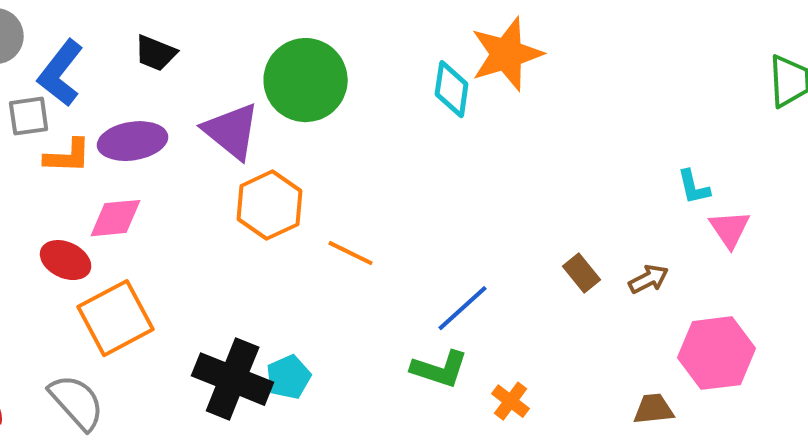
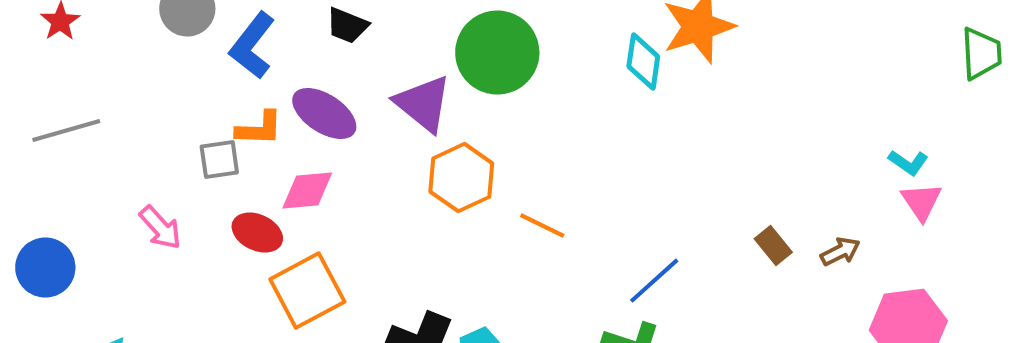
gray square: (29, 116) -> (219, 160), moved
purple ellipse: (133, 141) -> (324, 114), turned 42
cyan L-shape: (694, 187) -> (908, 163), moved, turned -42

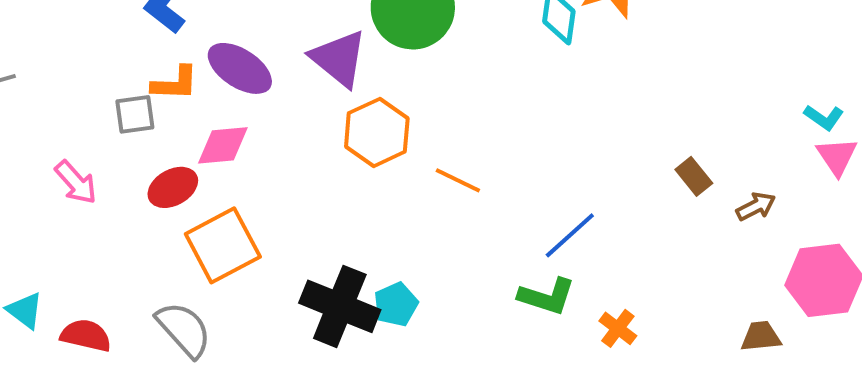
red ellipse: (257, 233) -> (173, 187), turned -54
brown rectangle: (773, 246) -> (694, 176), moved

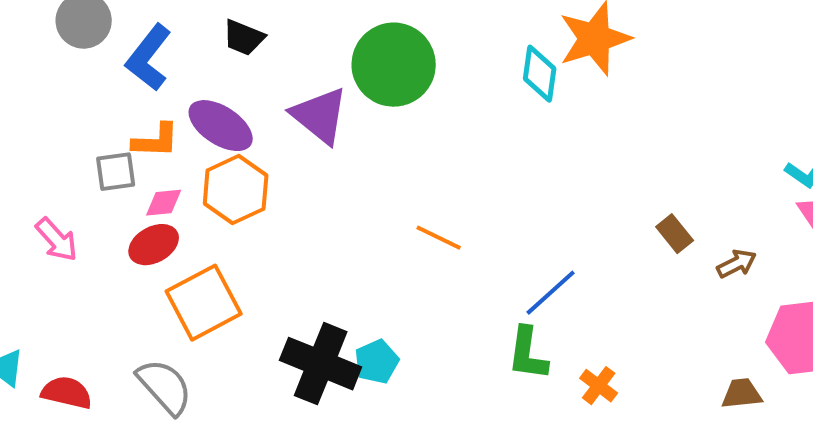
orange hexagon: (377, 132) -> (236, 190), moved
pink diamond: (223, 145) -> (164, 203), moved, size x0.7
green L-shape: (547, 296) -> (528, 354), turned 80

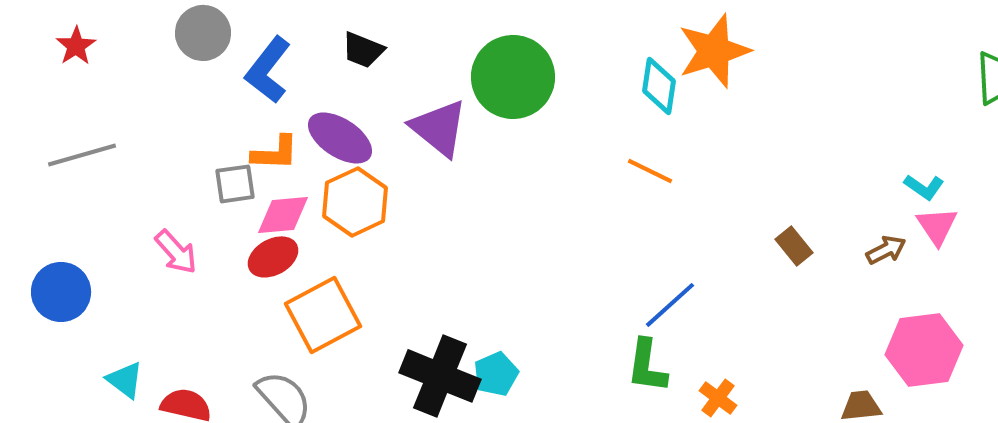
pink diamond: (164, 203) -> (283, 215), size x1.4
orange line: (439, 238) -> (650, 171), moved
brown arrow: (737, 264) -> (886, 250), moved

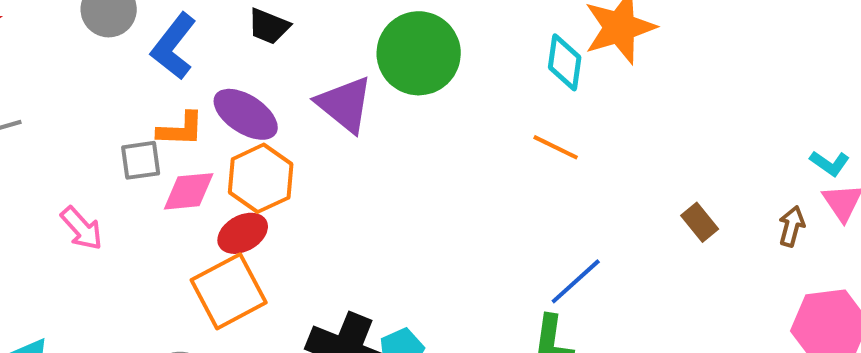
brown arrow: (886, 250) -> (792, 226), turned -48
red ellipse: (273, 257) -> (243, 233), moved

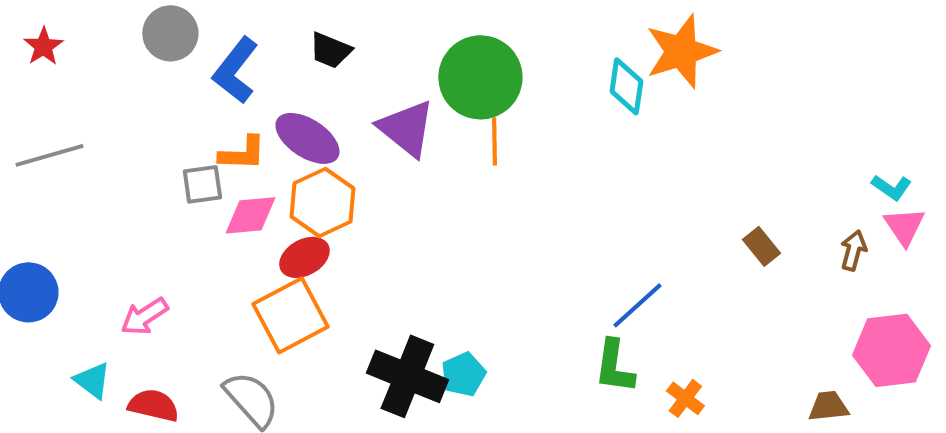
orange line: (556, 147) -> (494, 141), moved, turned 63
pink arrow: (82, 228) -> (144, 316), moved, turned 99

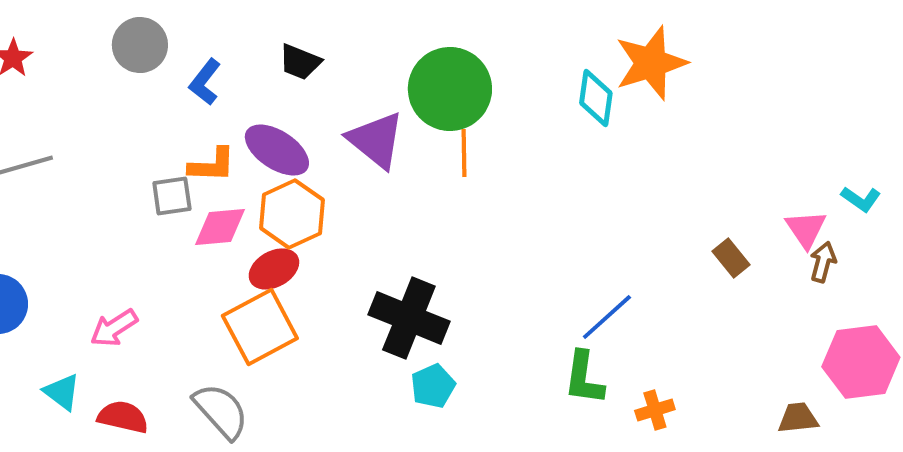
blue L-shape: (235, 70) -> (205, 82), size x0.7
pink triangle: (904, 226) -> (806, 229), moved
black cross: (407, 376) -> (409, 318), moved
orange cross: (685, 398) -> (655, 410), turned 36

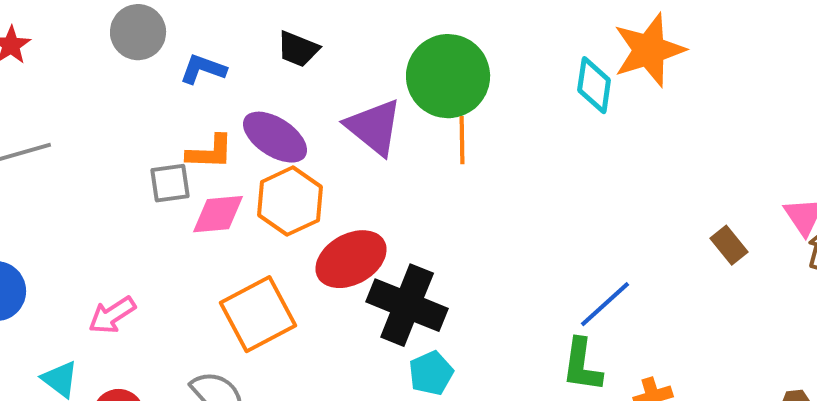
blue L-shape: (205, 82) -> (203, 69), turned 72
red ellipse: (274, 269) -> (351, 259), moved, size x1.4

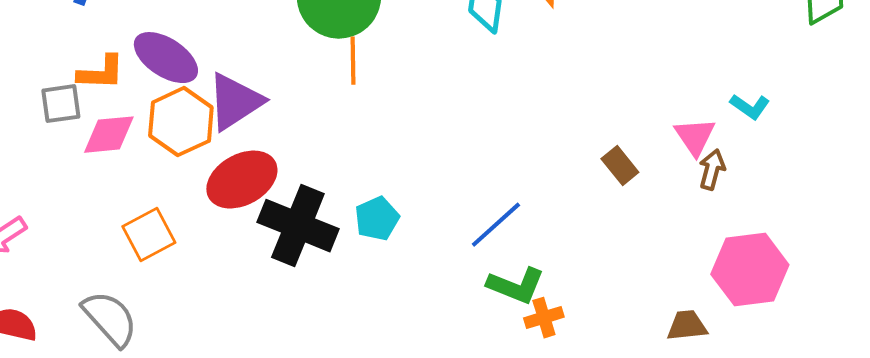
purple triangle: (374, 127) -> (235, 102), moved, turned 48
orange square: (258, 314) -> (149, 235), size x0.7
green L-shape: (582, 365) -> (516, 286), moved, turned -76
cyan pentagon: (431, 373) -> (377, 219), moved

